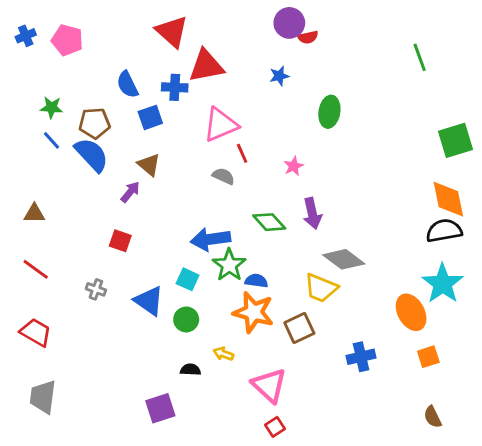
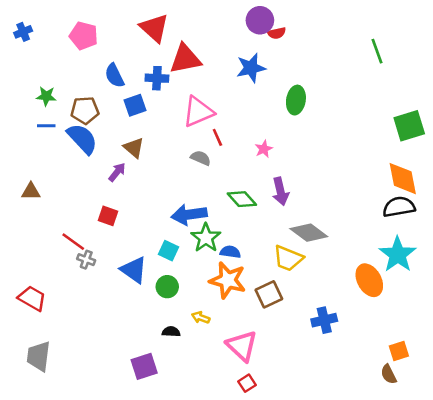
pink pentagon: (67, 40) -> (84, 36), moved
blue star: (279, 76) -> (251, 68), size x1.6
blue line: (51, 140) -> (46, 126), turned -48
red line: (36, 269) -> (73, 242), moved
orange square: (428, 357) -> (399, 351), moved

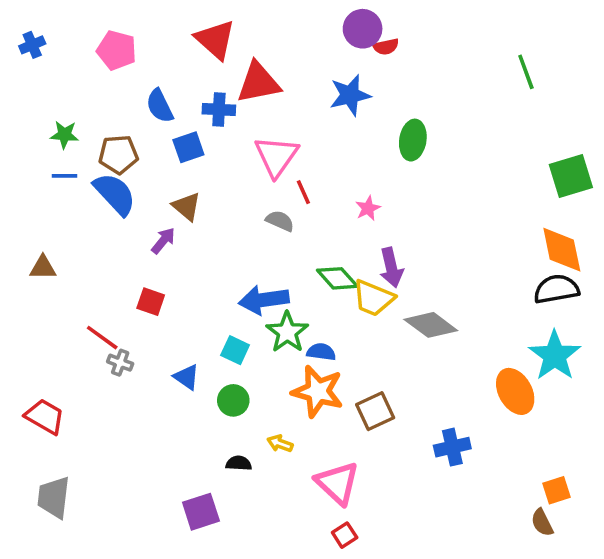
pink triangle: (198, 112) -> (276, 156), turned -32
yellow trapezoid: (288, 258) -> (373, 298), moved
blue triangle: (134, 270) -> (187, 377), size x0.7

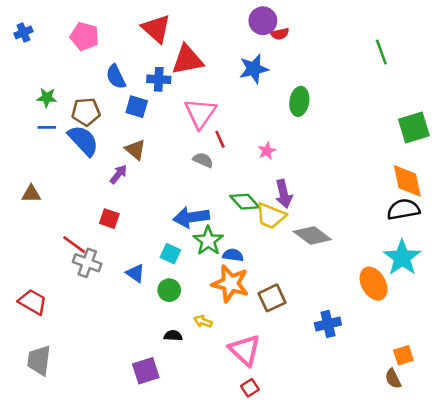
blue square: (188, 147) -> (137, 107), turned 35
gray cross: (120, 363) -> (87, 263), size x1.5

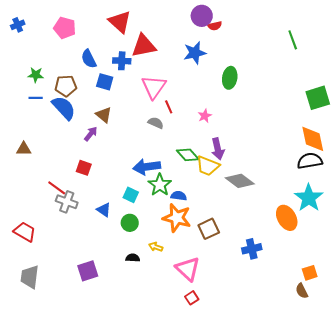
purple square: (146, 371) -> (88, 271), moved

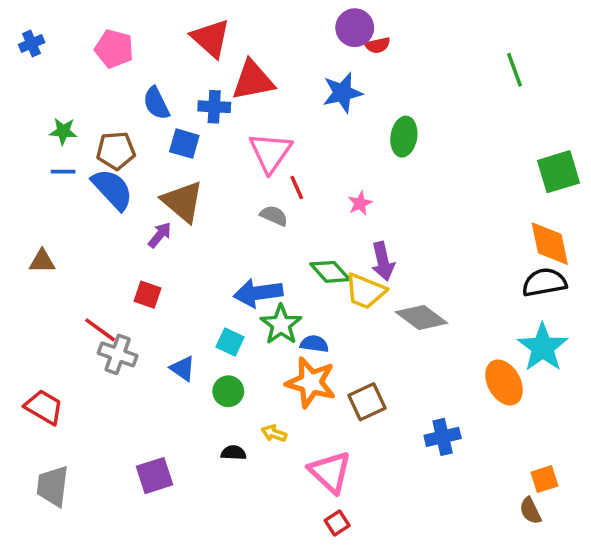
brown triangle: (104, 115) -> (183, 202), size x1.5

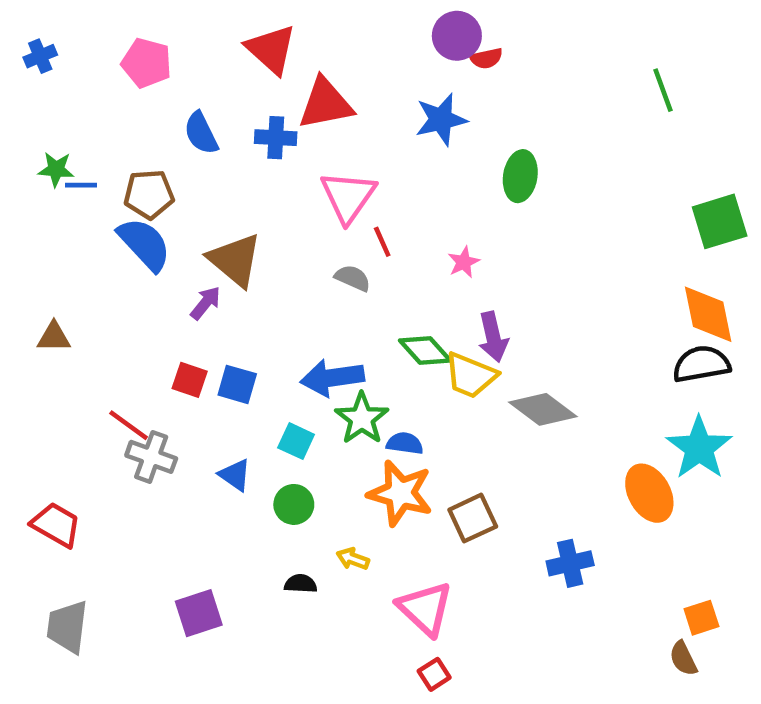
green star: (63, 131) -> (56, 169), moved
blue square: (184, 144) -> (237, 384), moved
blue line: (63, 172) -> (81, 185), moved

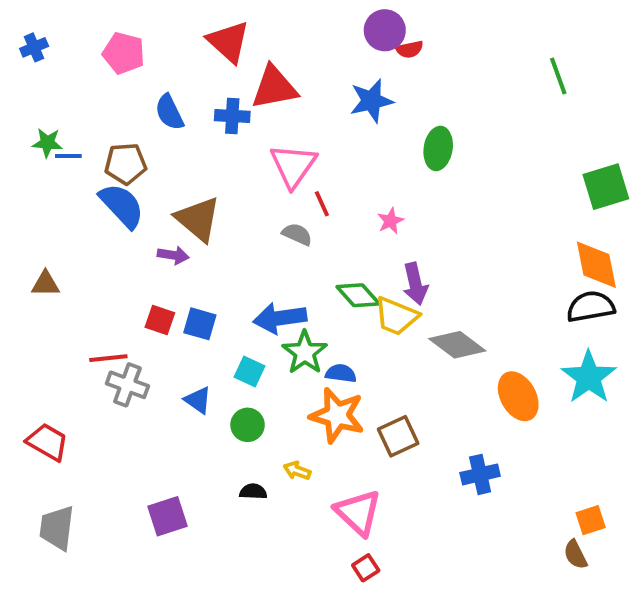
purple arrow: (206, 303) -> (173, 255), turned 60
red line: (129, 425) -> (108, 358), turned -42
orange ellipse: (649, 493) -> (518, 396), moved

